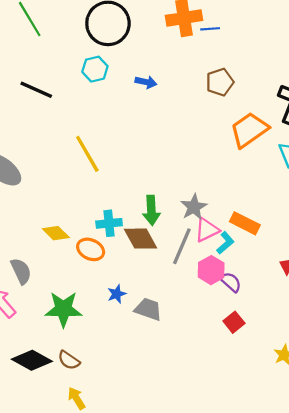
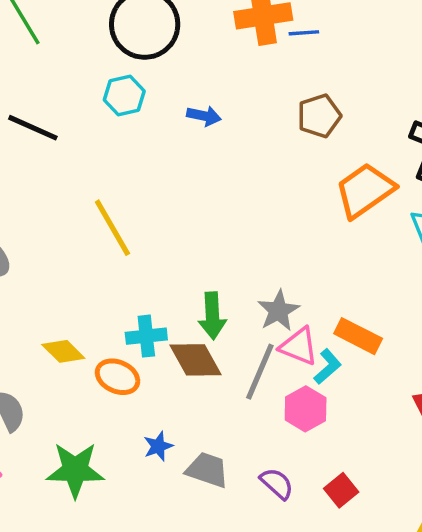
pink triangle: (207, 230) -> (299, 346), turned 48
purple semicircle: (231, 282) -> (277, 483), moved

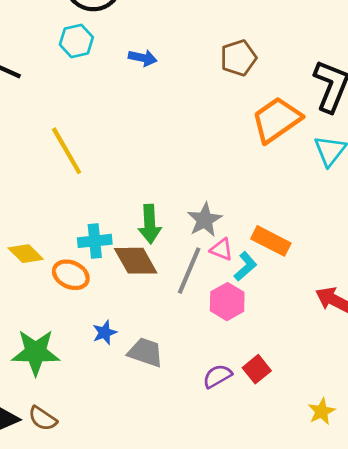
pink triangle: (299, 346) -> (222, 249), size x0.7
purple semicircle: (277, 483) -> (217, 376), moved, turned -72

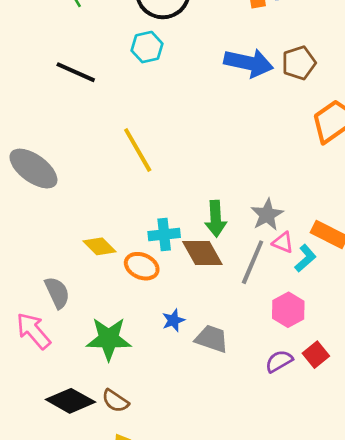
blue arrow: (143, 58) -> (249, 63), moved, size x1.8
pink hexagon: (227, 302) -> (288, 310), moved

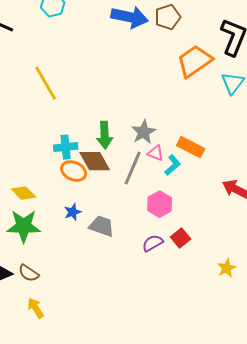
yellow diamond: (99, 246) -> (24, 193), moved
orange ellipse: (142, 266) -> (74, 171), moved

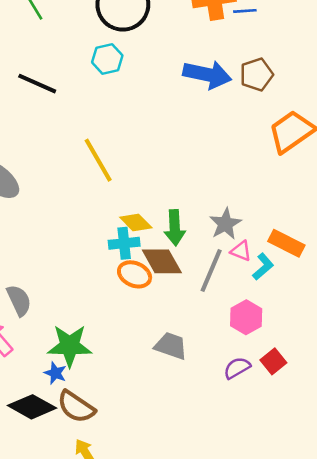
yellow diamond: (24, 193) -> (136, 222), moved
blue star: (73, 212) -> (55, 373), moved, turned -30
brown semicircle: (29, 273) -> (76, 407), size x1.4

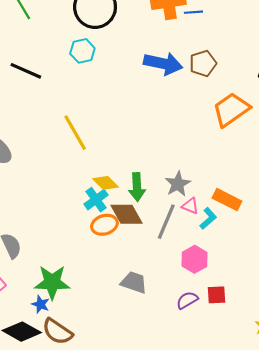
cyan cross: (124, 243) -> (96, 200), turned -30
orange ellipse: (135, 274) -> (104, 225), turned -40
red square: (273, 361) -> (217, 295), turned 36

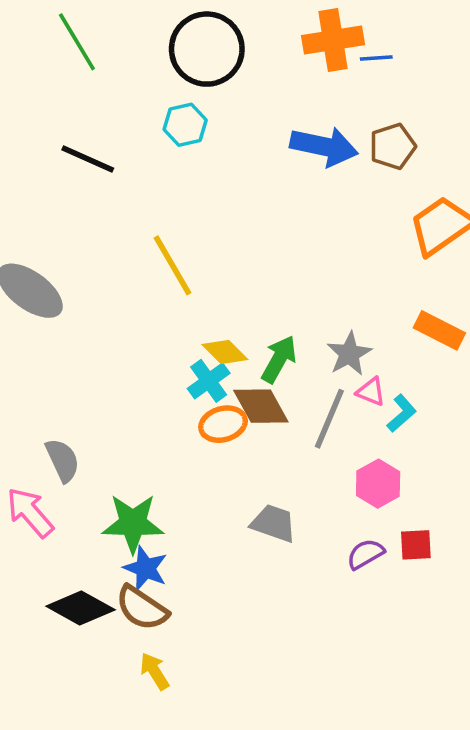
green arrow: (137, 187) -> (279, 359), turned -148
orange rectangle: (227, 200) -> (439, 330), moved
blue star: (41, 304) -> (145, 568), moved, size x1.4

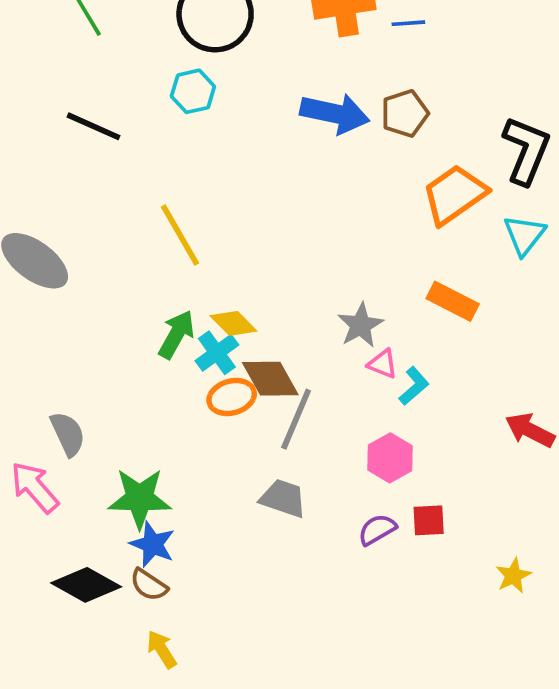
blue line: (376, 58) -> (408, 23), moved
green arrow: (279, 359) -> (176, 334), moved
gray line: (329, 419) -> (296, 419), moved
brown semicircle: (142, 608) -> (149, 585), size x0.7

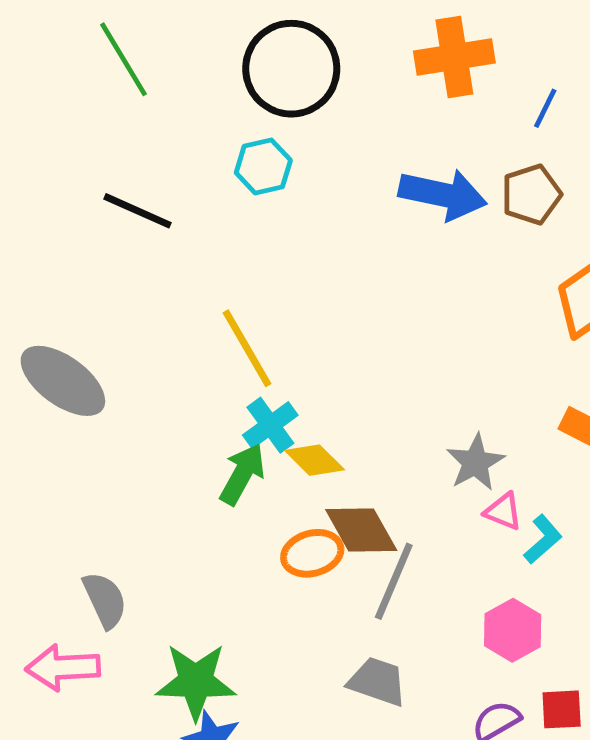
blue line: (408, 23) -> (545, 108), moved, turned -60
cyan cross: (217, 353) -> (270, 425), moved
pink arrow: (35, 487) -> (63, 667), turned -52

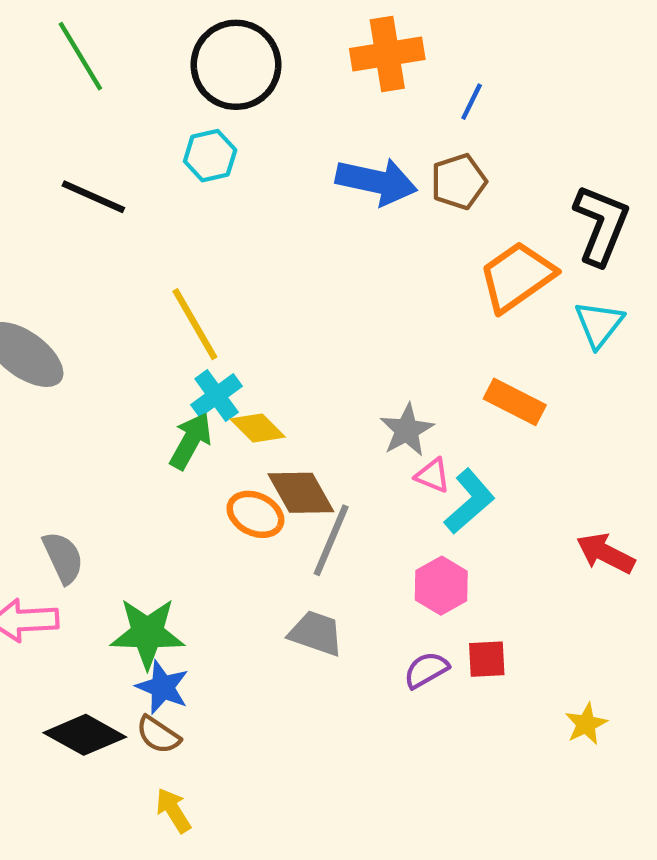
cyan L-shape: (543, 539) -> (469, 501), size x1.4
orange ellipse: (312, 553) -> (255, 514), turned 42

